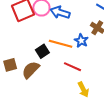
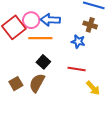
orange line: (61, 44) -> (40, 38), moved

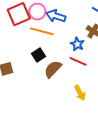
red line: (77, 69) -> (78, 61), moved
brown semicircle: (37, 83) -> (53, 69), moved

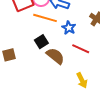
blue star: (77, 44) -> (69, 28), moved
brown semicircle: (53, 69) -> (55, 56), turned 84

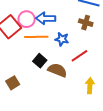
red line: (81, 49) -> (79, 56), turned -42
yellow arrow: (82, 80) -> (90, 86), turned -133

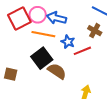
red line: (79, 56) -> (82, 51), moved
black square: (40, 61) -> (42, 58), size x1.5
brown square: (13, 83) -> (11, 74), turned 32

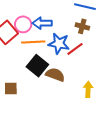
blue star: (68, 42) -> (59, 44), size x1.5

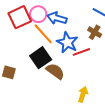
orange line: (33, 42) -> (43, 34), turned 35

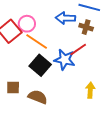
blue arrow: (57, 18) -> (65, 18), moved
blue star: (67, 42) -> (65, 60), moved
brown semicircle: (55, 71) -> (38, 97), moved

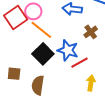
brown cross: (86, 27) -> (91, 32), moved, turned 32
red line: (78, 50) -> (80, 63), moved
brown semicircle: (38, 97) -> (38, 85), turned -108

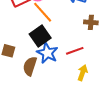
brown cross: (91, 32) -> (91, 22), turned 32
blue star: (68, 50) -> (47, 53), moved

